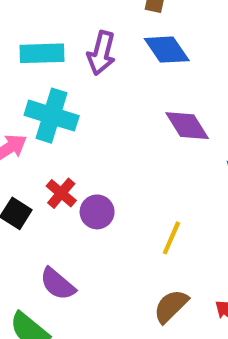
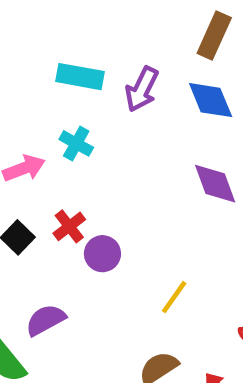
cyan cross: (52, 116) -> (76, 143), size x0.6
purple semicircle: (58, 284) -> (46, 320), turned 99

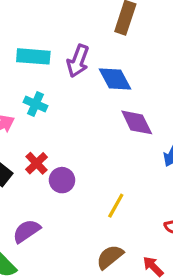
blue diamond: (211, 100) -> (115, 79), moved

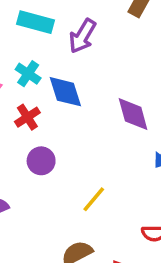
blue diamond: (115, 79) -> (65, 92), moved
red cross: (37, 163) -> (27, 117), moved

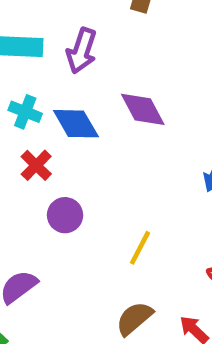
purple diamond: (133, 114) -> (143, 109), moved

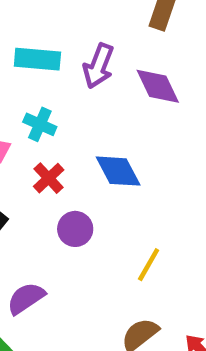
purple diamond: (143, 109) -> (158, 86), moved
blue diamond: (76, 124) -> (118, 171), moved

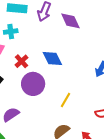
cyan cross: (40, 124) -> (11, 31), moved, turned -32
purple circle: (75, 229) -> (33, 84), size x1.5

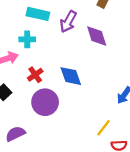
yellow line: (65, 100) -> (104, 128), moved

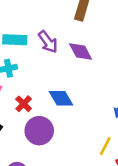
purple arrow: (68, 22) -> (48, 42), turned -55

